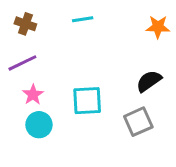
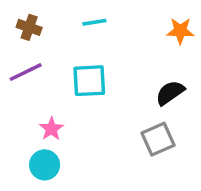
pink star: (33, 95) -> (51, 129), moved
cyan square: (87, 101) -> (89, 81), moved
cyan circle: (39, 125) -> (45, 165), moved

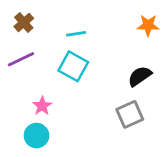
cyan line: (94, 22) -> (76, 34), moved
brown cross: (29, 27) -> (24, 22), turned 30
cyan square: (89, 81) -> (73, 66), turned 32

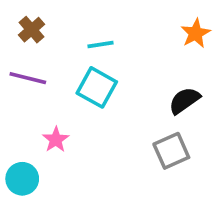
orange star: (148, 25) -> (196, 33), turned -30
purple line: (21, 59) -> (28, 78), turned 40
cyan circle: (36, 136) -> (22, 179), moved

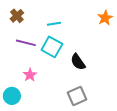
purple line: (28, 78) -> (26, 43), moved
black semicircle: (184, 100) -> (78, 62), moved, turned -90
gray square: (171, 151) -> (77, 96), moved

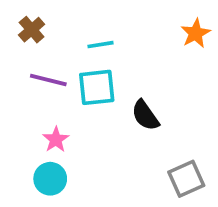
cyan square: (52, 47) -> (97, 87), turned -35
cyan circle: (12, 96) -> (50, 179), moved
gray square: (77, 96) -> (186, 179), moved

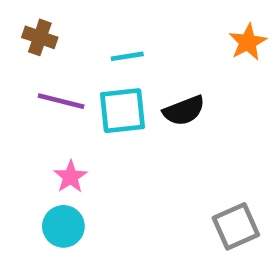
brown cross: (32, 30) -> (40, 37), turned -30
black semicircle: (145, 115) -> (184, 111), moved, turned -76

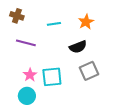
orange star: (248, 42) -> (86, 22), moved
cyan square: (123, 111) -> (52, 77), moved
gray square: (236, 226) -> (89, 71), moved

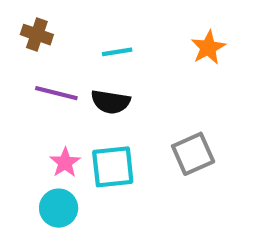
orange star: (86, 22) -> (208, 48), moved
black semicircle: (78, 47) -> (111, 102), moved, turned 30

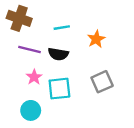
brown cross: (37, 35) -> (19, 18), size x1.5
orange star: (208, 48) -> (96, 39), moved
pink star: (65, 163) -> (34, 77), moved

